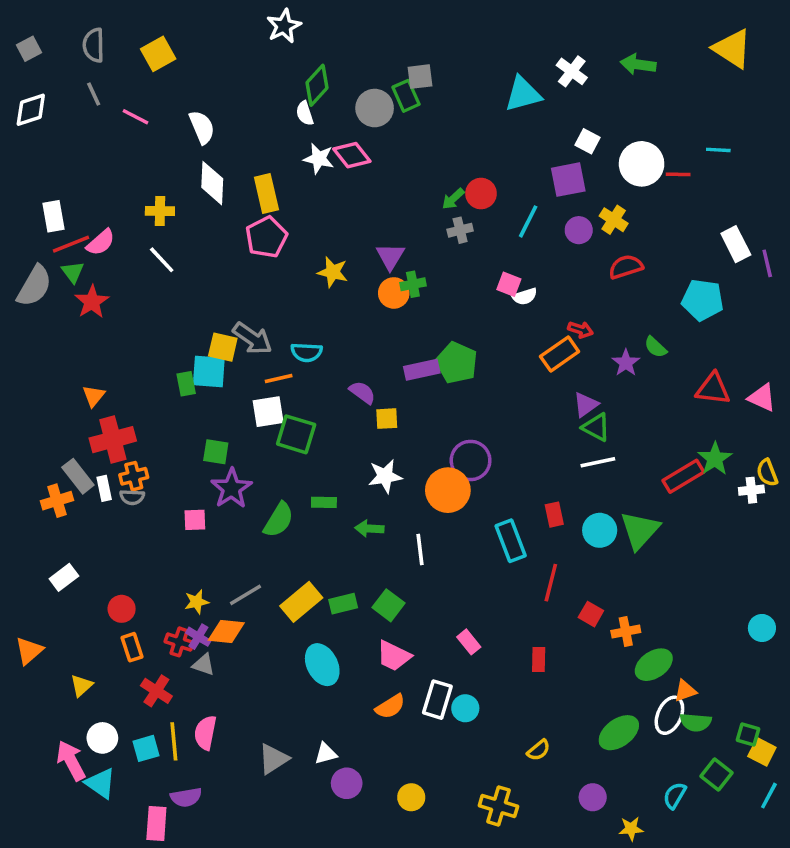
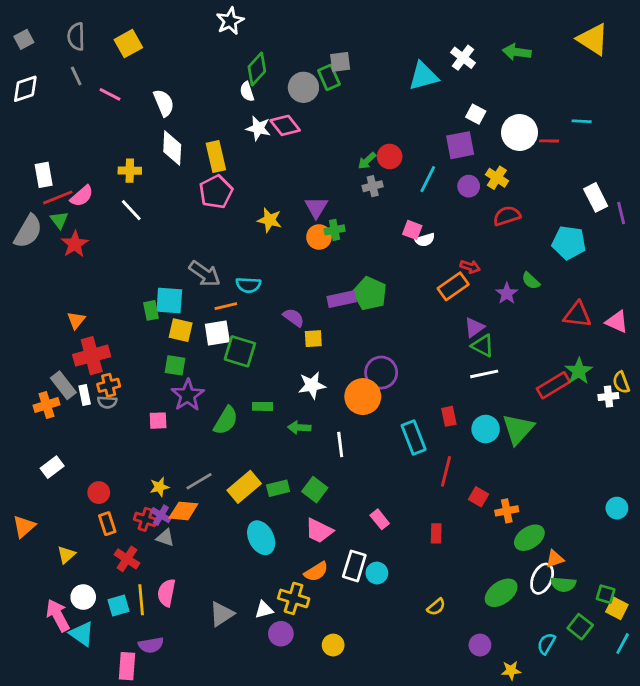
yellow square: (223, 347) -> (181, 330), moved
yellow cross: (498, 806) -> (294, 598), moved

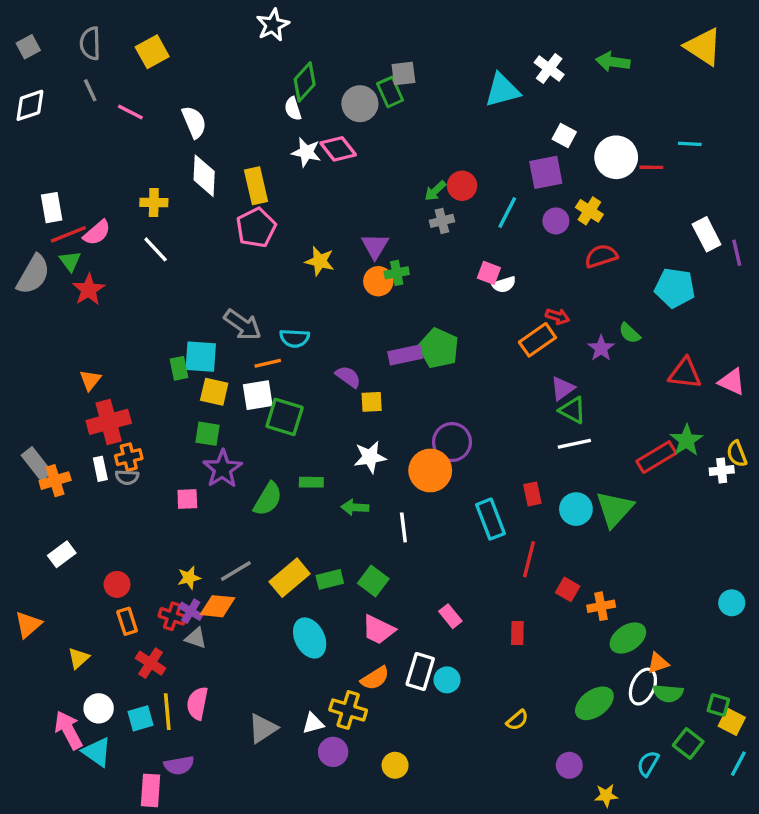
gray rectangle: (63, 385) -> (37, 464), moved

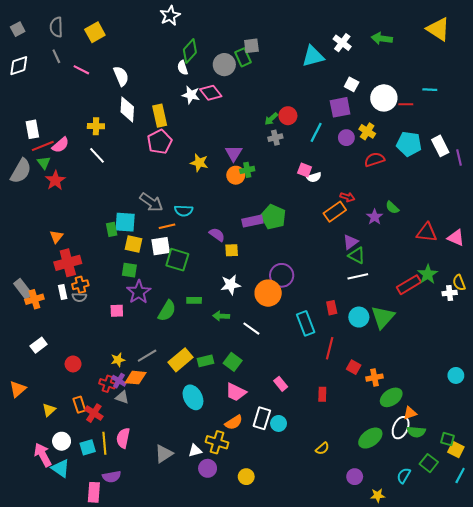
cyan pentagon: (675, 288) -> (409, 144), moved
white line: (403, 527) -> (251, 329), turned -48
orange rectangle: (127, 621) -> (79, 405), moved

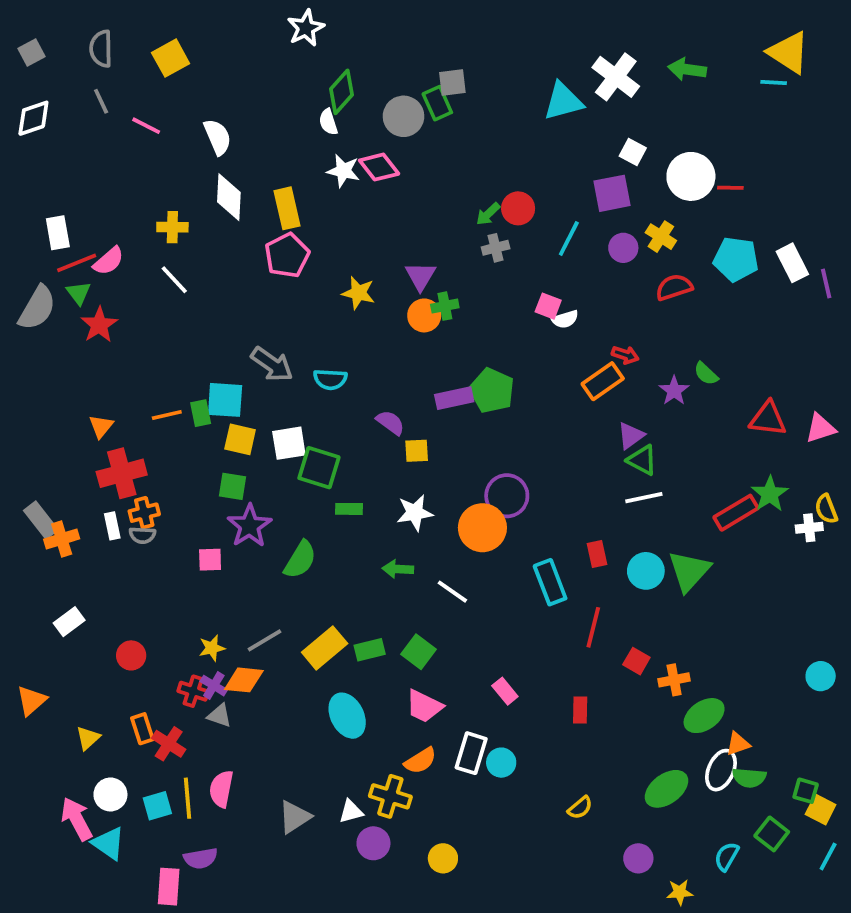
white cross: (342, 43) -> (616, 77), size x1.4
cyan line: (430, 90) -> (774, 82), moved
orange line: (167, 226) -> (167, 415), moved
pink triangle: (456, 238) -> (821, 428), turned -42
green rectangle: (194, 300) -> (349, 509), moved

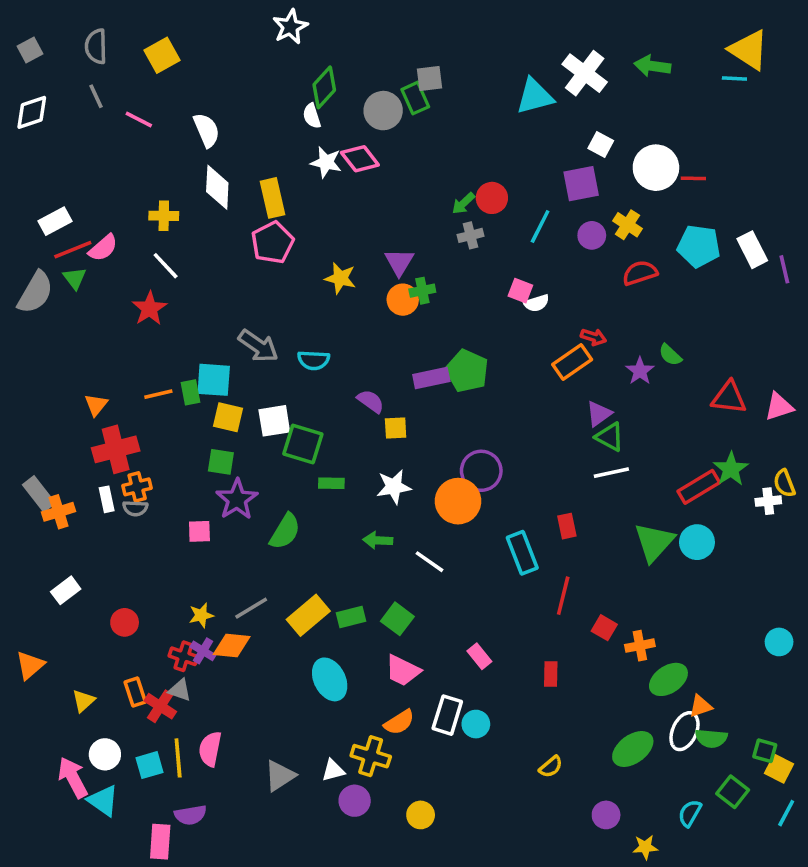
white rectangle: (58, 233) -> (55, 221), turned 72
red star: (99, 325) -> (150, 309), moved
cyan circle: (646, 571) -> (697, 542), moved
gray triangle: (219, 716) -> (180, 690), moved

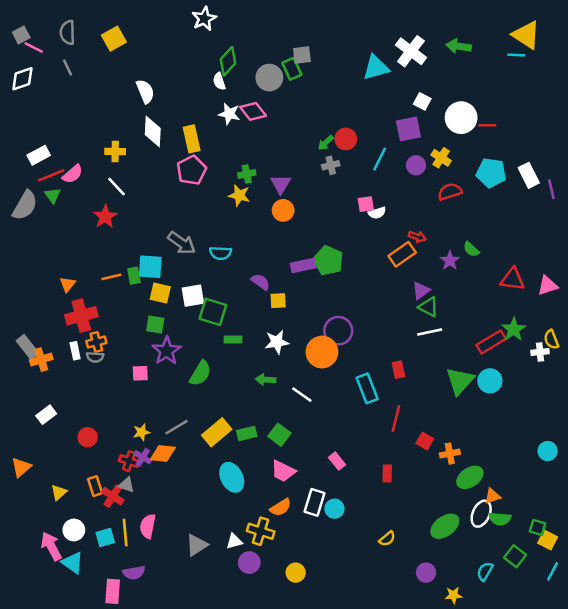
pink line: (139, 119) -> (34, 47), moved
green cross: (422, 291) -> (247, 174), moved
pink square: (520, 291) -> (366, 204), turned -30

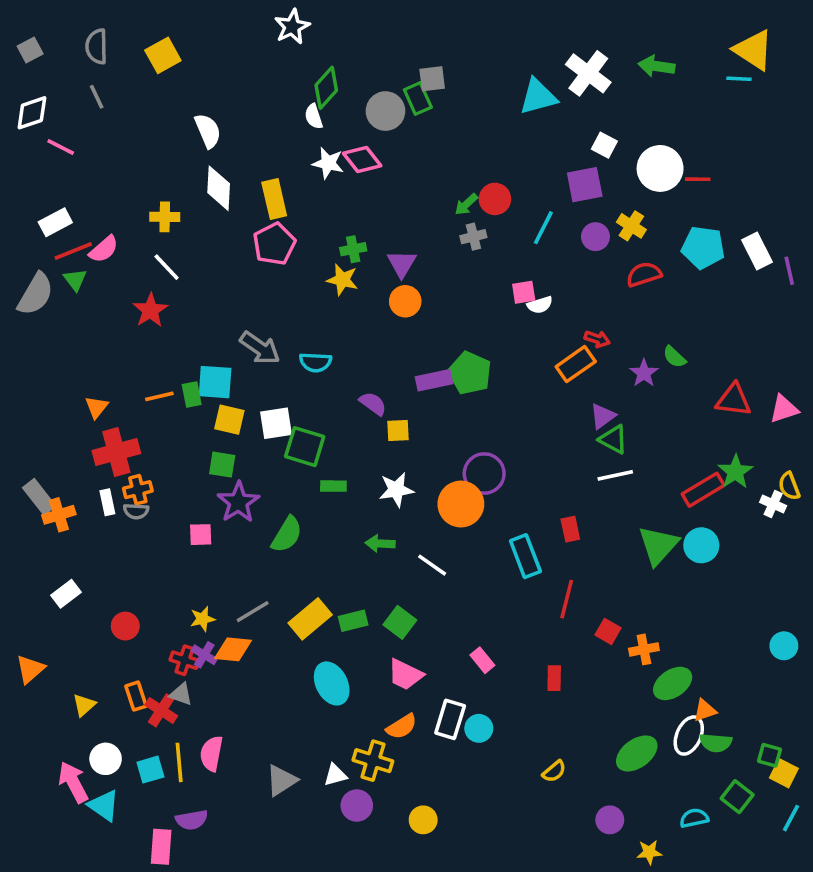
pink line: (34, 47) -> (61, 147), moved
white cross: (540, 352) -> (773, 504), turned 30
cyan semicircle: (485, 571) -> (694, 818), turned 48

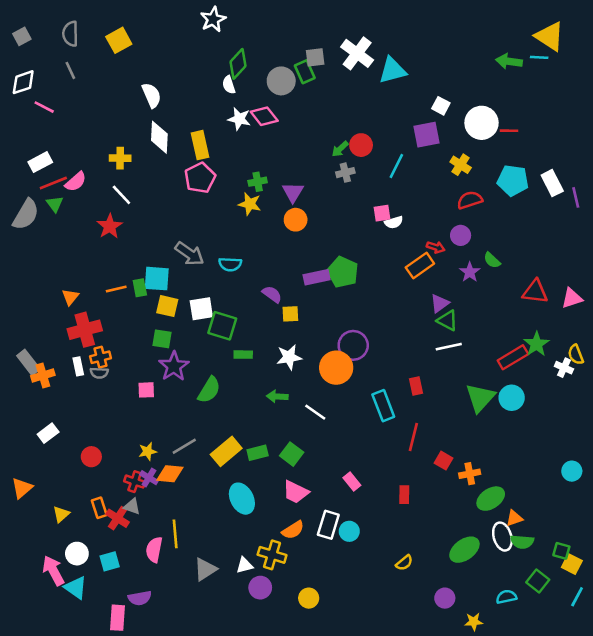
green arrow: (656, 66) -> (509, 61), moved
white cross: (588, 73) -> (357, 53), moved
purple circle: (595, 237) -> (461, 235), moved
white ellipse: (689, 736) -> (502, 537), turned -40
yellow line: (179, 762) -> (175, 534), moved

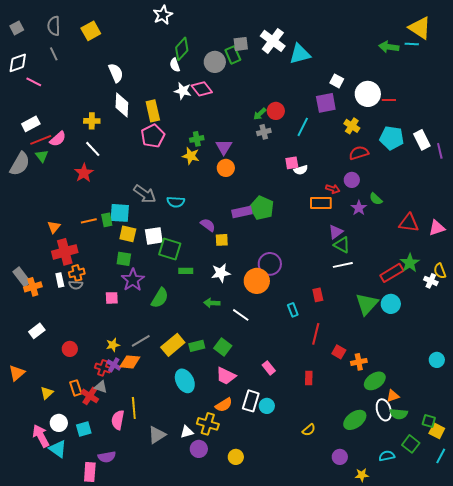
orange rectangle: (420, 266) -> (321, 203), turned 35
cyan rectangle: (383, 406) -> (293, 310), size x0.6

